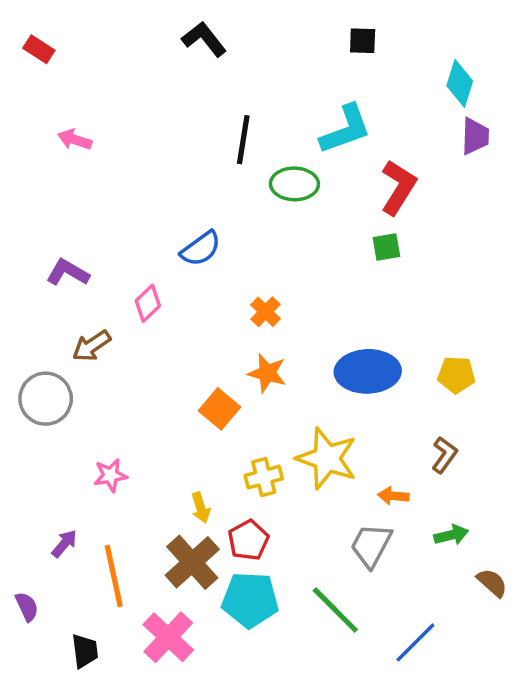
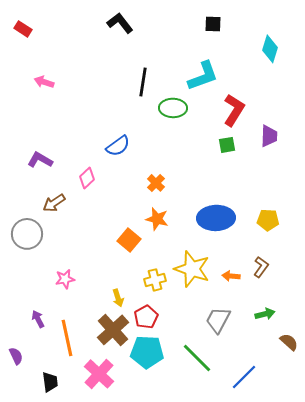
purple trapezoid: (475, 136) -> (269, 136), moved
orange arrow: (393, 496) -> (231, 276), moved
purple arrow: (64, 544) -> (38, 319), turned -66

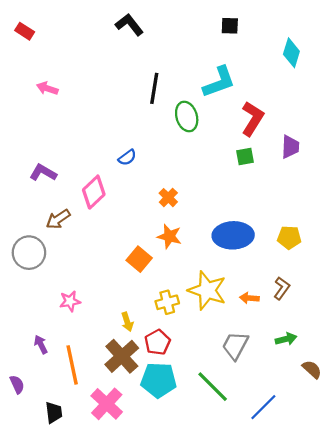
green ellipse: (173, 108) -> (187, 116), turned 72
blue semicircle: (118, 146) -> (127, 158), size x0.7
pink diamond: (87, 178) -> (94, 192), size x1.4

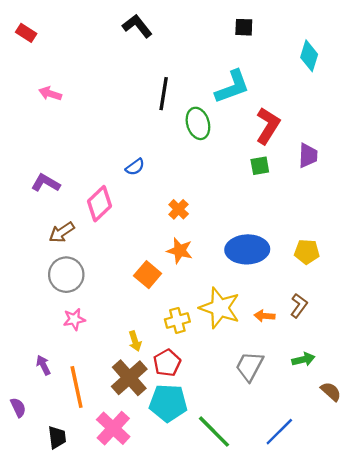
gray circle: (29, 253) -> (66, 275), moved
green line: (213, 387) -> (214, 432), moved

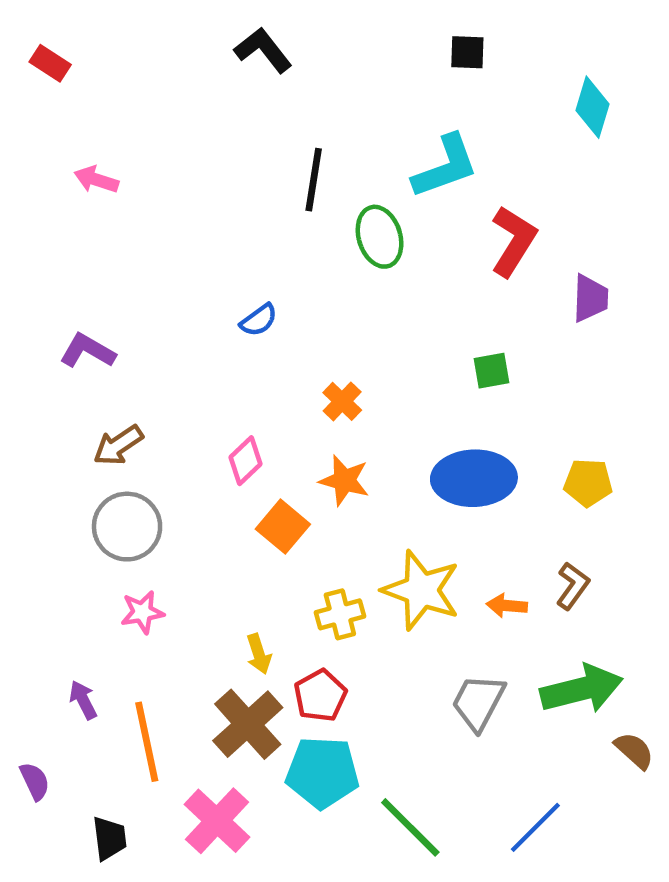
green square: (260, 166) -> (491, 371), moved
pink diamond: (99, 204) -> (246, 461), moved, size x0.7
green arrow: (303, 359) -> (582, 689), size x1.8

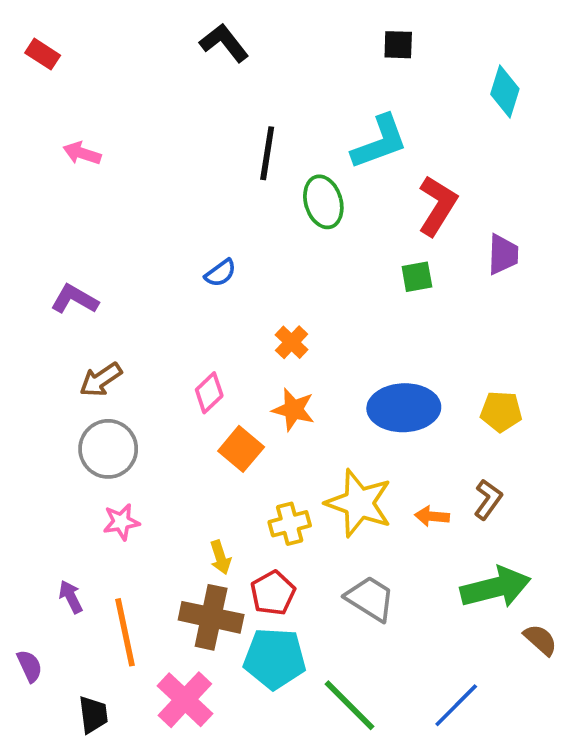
green square: (491, 371) -> (417, 277), moved
gray trapezoid: (478, 702) -> (370, 599), moved, turned 94
brown cross: (248, 724) -> (211, 617), turned -36

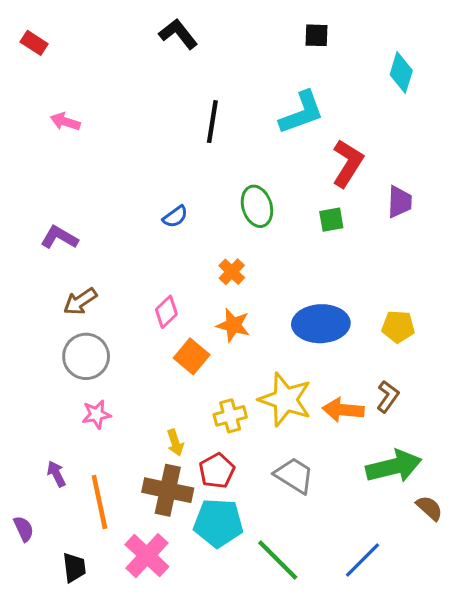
green ellipse: (323, 202) -> (257, 206), moved
orange arrow: (432, 516) -> (343, 410), size x1.5

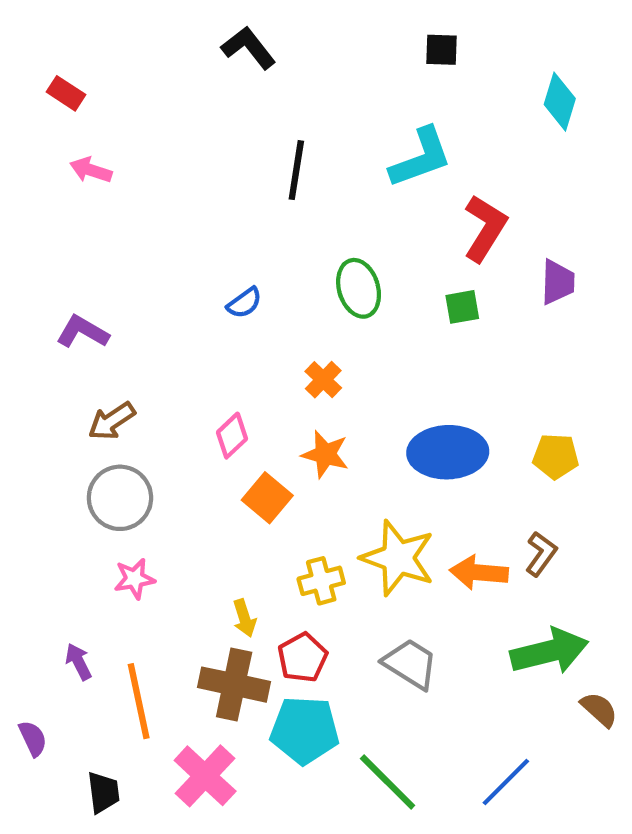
red rectangle: (34, 43) -> (66, 93), moved

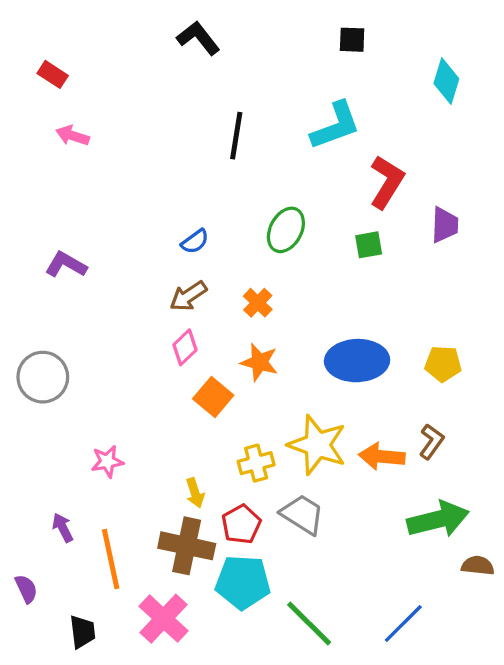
green ellipse: (359, 288) -> (286, 230), turned 45
brown arrow: (112, 421) -> (188, 296), moved
gray circle: (120, 498) -> (43, 377), moved
gray trapezoid: (410, 664) -> (302, 514), moved
brown semicircle: (599, 709) -> (478, 566), turned -36

